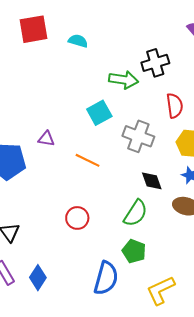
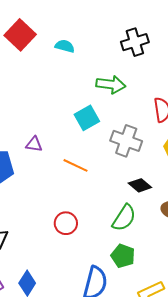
red square: (33, 29) -> (20, 35), turned -36
black cross: (155, 63) -> (135, 42), moved
black diamond: (152, 181) -> (140, 185), turned -30

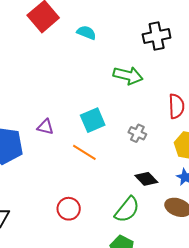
cyan square: (87, 118) -> (93, 120), moved
gray cross: (126, 141) -> (137, 133), size x0.6

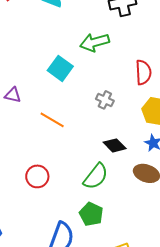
green arrow: (128, 75) -> (95, 42), turned 152
cyan square: (93, 120) -> (60, 68), moved, turned -30

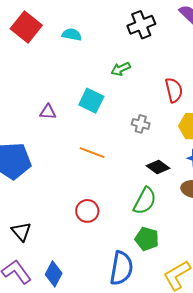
green arrow: (95, 42) -> (121, 69), size x0.7
purple triangle: (13, 95) -> (48, 112), moved

